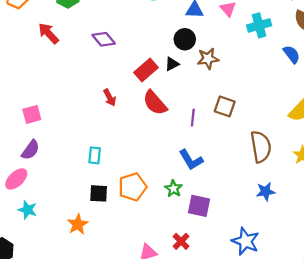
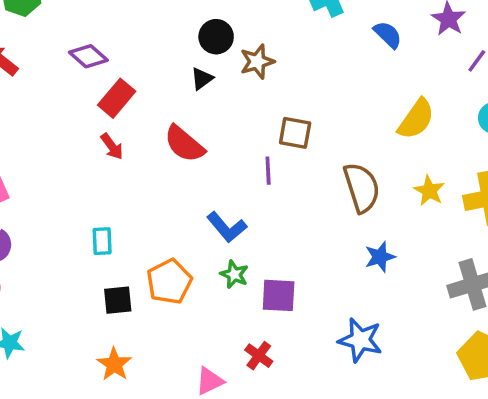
red rectangle: (146, 70) -> (117, 98), moved
purple line: (193, 118) -> (268, 171), moved
blue L-shape: (191, 160) -> (227, 227), moved
orange star: (78, 224) -> (114, 364), moved

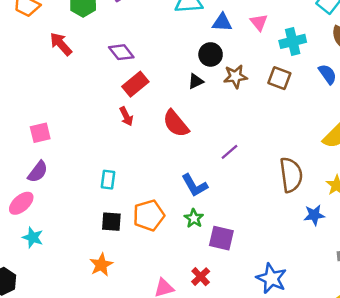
brown square: (295, 133) -> (279, 78), moved
purple line: (268, 171) -> (230, 152), turned 42
blue star: (380, 257) -> (314, 215), moved

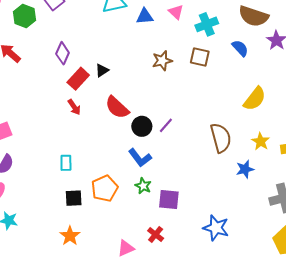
purple diamond: (121, 52) -> (63, 53), turned 70
black circle: (211, 54) -> (142, 126), moved
black triangle: (196, 81) -> (102, 70), moved

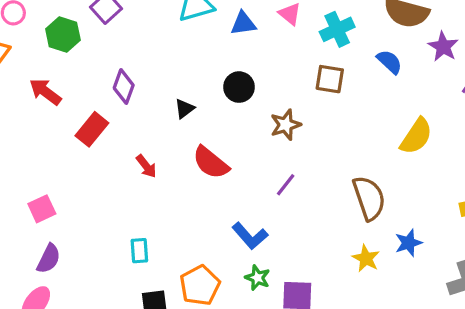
brown star: (162, 61) -> (286, 125), moved
red rectangle: (78, 79) -> (92, 129), moved
black circle: (142, 126) -> (239, 87), moved
yellow star: (261, 141) -> (366, 258), moved

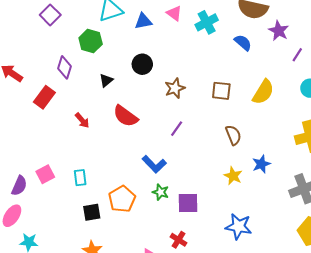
green hexagon: (63, 34) -> (91, 41), moved
brown square: (330, 79) -> (221, 91), moved
brown semicircle: (369, 198) -> (233, 135), size x0.7
pink square: (42, 209) -> (45, 174), moved

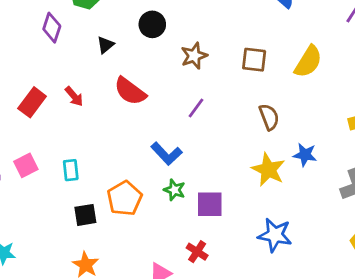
red rectangle: (44, 97) -> (32, 102), moved
blue star: (261, 164) -> (305, 155), turned 30
yellow star: (233, 176) -> (268, 170), size x1.4

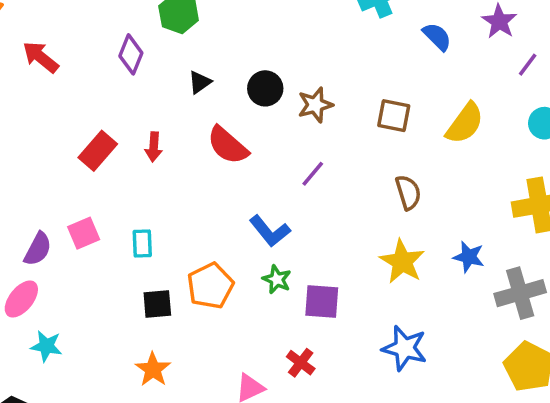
black circle: (152, 24) -> (265, 88), moved
red arrow: (74, 96) -> (154, 147), turned 40
blue star: (305, 155) -> (469, 257), moved

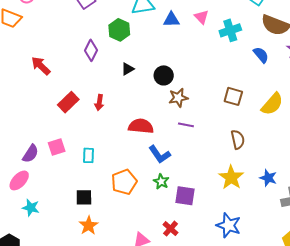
red arrow: (41, 57) -> (41, 66), moved
brown star: (315, 105) -> (178, 98), moved
red semicircle: (228, 145) -> (141, 126), moved, turned 140
purple line: (313, 174) -> (186, 125), turned 56
black square: (157, 304) -> (84, 197), moved

